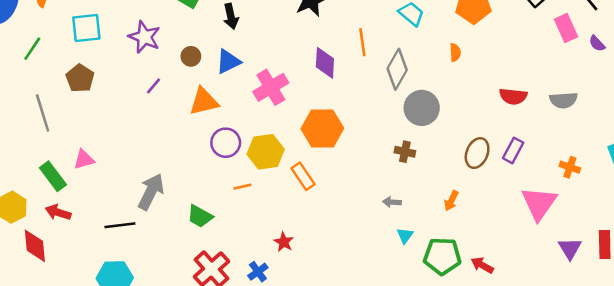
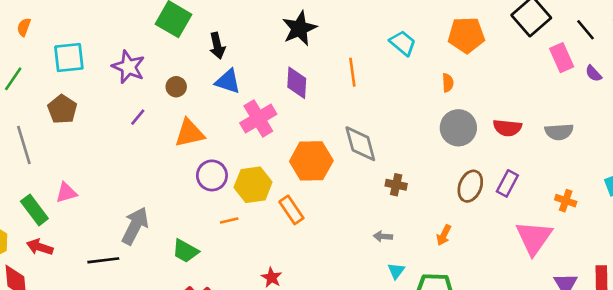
blue triangle: (228, 61) -> (228, 81), moved, turned 44
purple diamond: (325, 63) -> (297, 83), moved
gray diamond: (397, 69) -> (360, 144), moved, turned -45
gray circle: (422, 108) -> (458, 128), moved

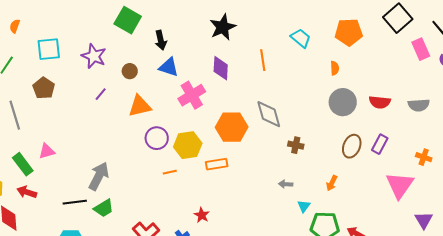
orange rectangle: (291, 210) -> (217, 164), turned -65
green trapezoid: (185, 251) -> (104, 208), moved, turned -60
cyan triangle: (396, 271) -> (304, 206), moved

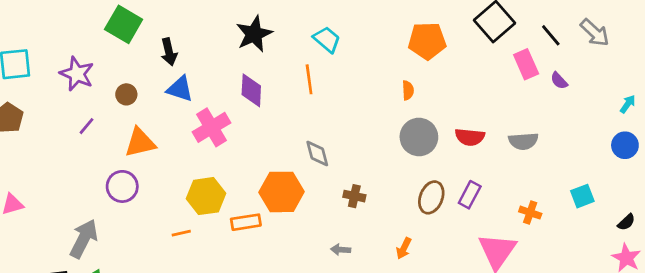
cyan trapezoid: (301, 38) -> (327, 39), moved
gray diamond: (269, 114) -> (317, 153), size x0.7
orange hexagon: (232, 127) -> (282, 192), moved
purple circle: (157, 138) -> (122, 186), moved

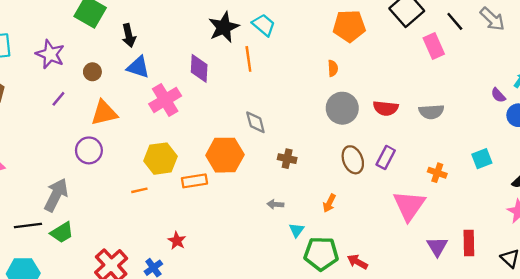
black star: (254, 34) -> (224, 27), moved
purple semicircle: (559, 81) -> (498, 95), moved
brown ellipse: (431, 197) -> (353, 160), turned -44

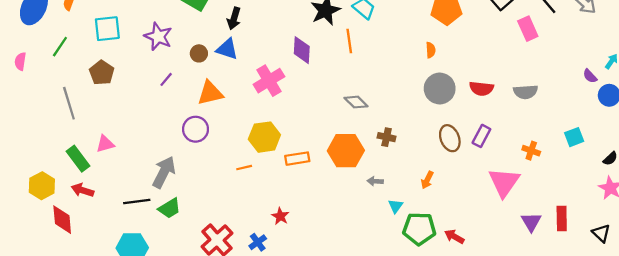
black arrow: (129, 35) -> (234, 18), turned 30
blue triangle: (138, 67) -> (227, 49), moved
gray diamond: (255, 122) -> (356, 102), turned -30
orange hexagon: (225, 155) -> (346, 151), moved

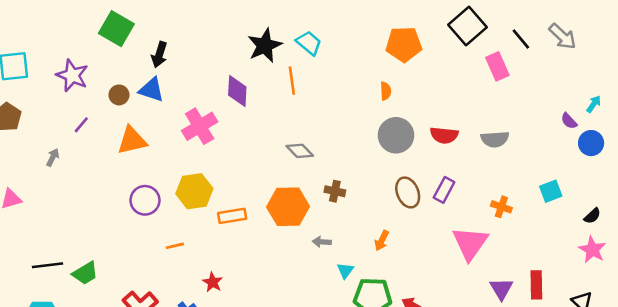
purple circle: (196, 129) -> (145, 200), moved
orange line: (244, 168) -> (175, 246), moved
gray arrow: (164, 172) -> (53, 157), moved, size x0.5

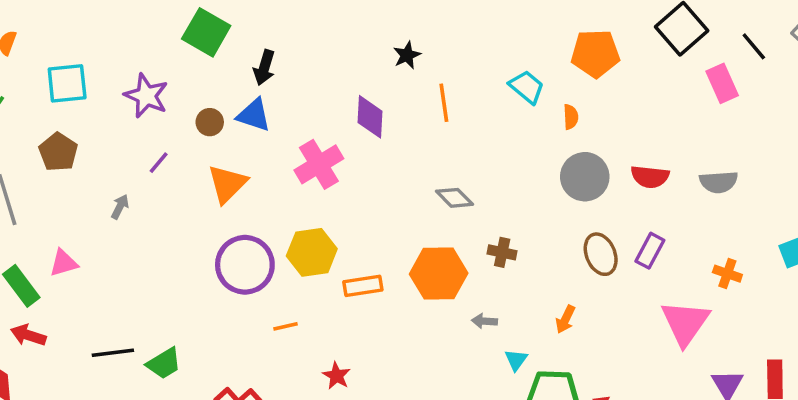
cyan trapezoid: (309, 43) -> (527, 87), moved
black star: (265, 46) -> (407, 55), size x0.6
orange triangle: (132, 140) -> (227, 184), turned -32
purple circle: (145, 200) -> (245, 265), size x1.4

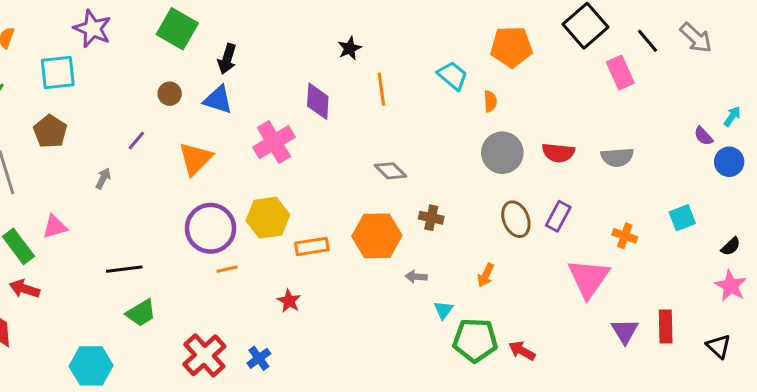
purple star: (146, 96) -> (93, 29), moved
brown circle: (210, 122) -> (170, 94), moved
orange line: (285, 326) -> (227, 269), moved
black line: (113, 353) -> (124, 269), moved
red star: (336, 376) -> (289, 301), moved

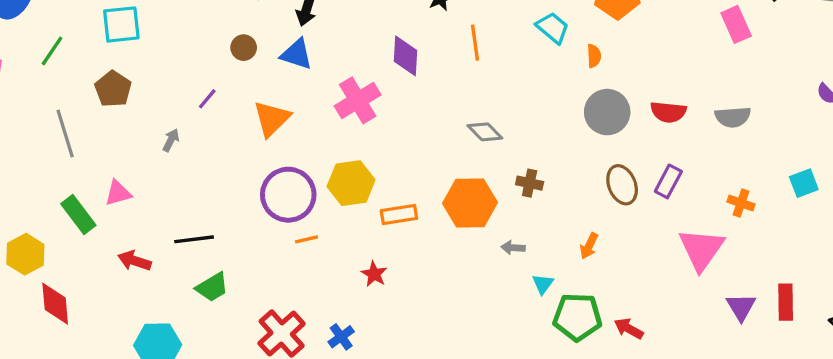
red arrow: (24, 289) -> (135, 261), moved

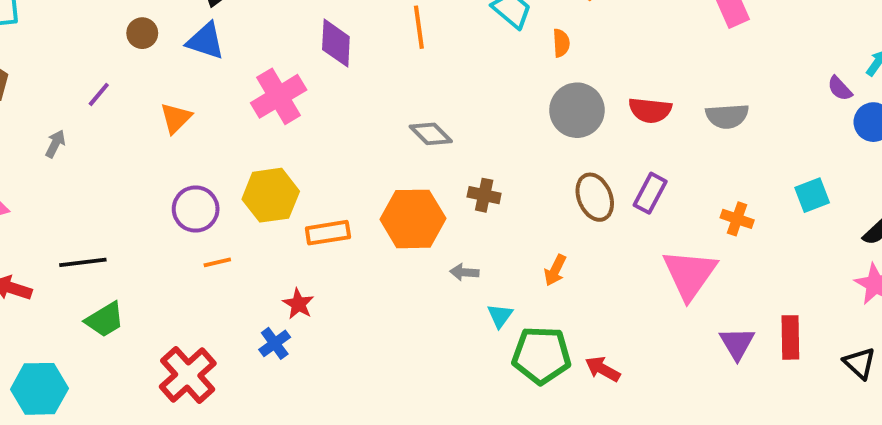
orange triangle: (272, 119) -> (176, 118), size x0.7
purple circle: (288, 195) -> (196, 209), size x0.7
blue cross: (341, 337) -> (275, 343), moved

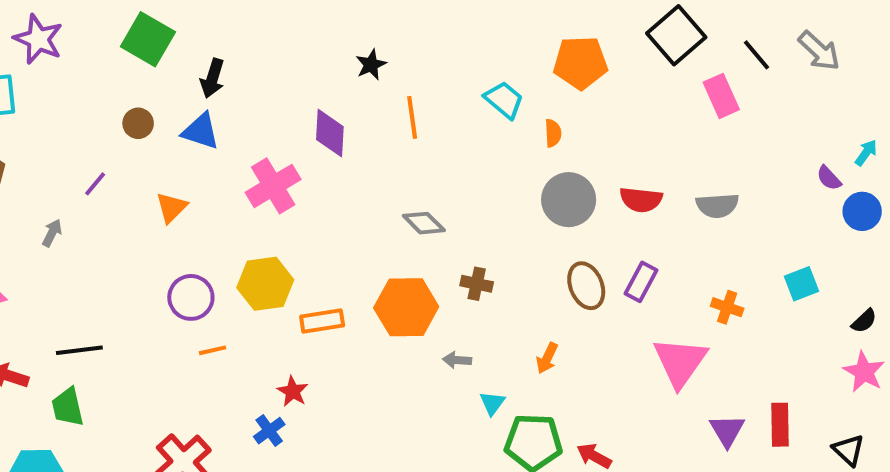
green trapezoid: (105, 320) -> (68, 407), moved, turned 108

